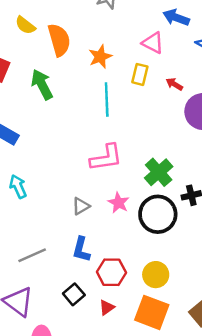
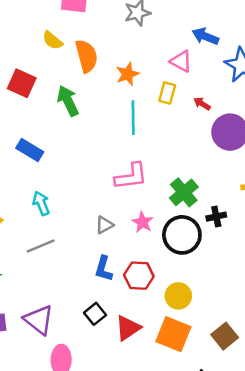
gray line: (32, 255) -> (41, 246), moved
red hexagon: (111, 272) -> (139, 276), moved
red triangle: (107, 307) -> (128, 328), size x1.6

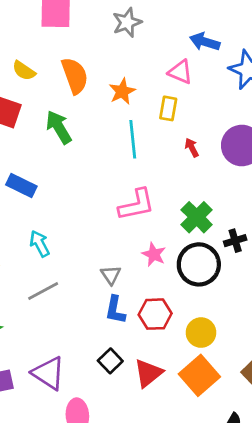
yellow semicircle: (53, 40) -> (24, 71), moved
red arrow: (202, 104) -> (192, 148), moved, turned 35
gray triangle: (104, 225) -> (111, 275), moved, turned -30
orange square: (173, 334) -> (199, 375), turned 32

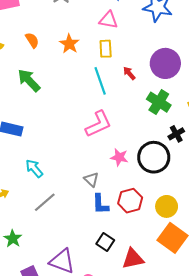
orange semicircle: (75, 76) -> (32, 40), size x0.6
cyan line: (133, 139) -> (100, 81), moved
green cross: (197, 217) -> (159, 102), moved
red triangle: (148, 373) -> (133, 259), moved, turned 40

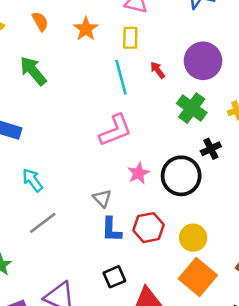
pink star: (119, 157) -> (139, 173), turned 30
black square: (105, 242) -> (114, 277), turned 30

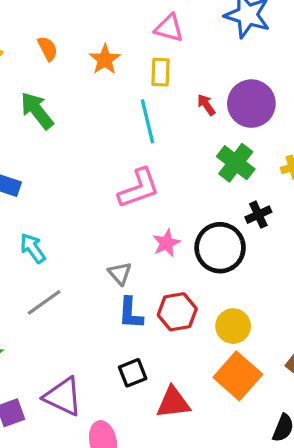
red arrow: (158, 70) -> (206, 105), moved

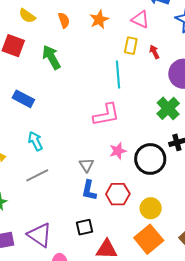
orange star: (105, 59) -> (99, 20), moved
red arrow: (206, 105) -> (154, 52), moved

